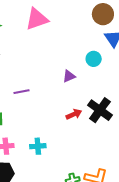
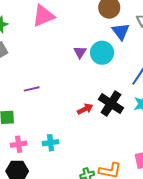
cyan circle: (94, 59) -> (102, 53), size x1.5
purple triangle: (69, 76) -> (80, 52), moved, turned -32

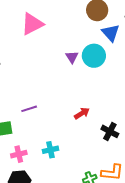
purple line: (32, 89) -> (29, 109), moved
black cross: (111, 104) -> (110, 131), moved, size x0.7

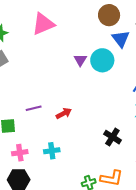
red arrow: (82, 113) -> (64, 113), moved

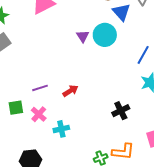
black cross: (112, 137) -> (121, 111), turned 36
pink cross: (20, 153) -> (39, 114), moved, turned -35

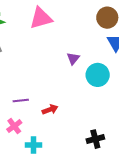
cyan circle: (105, 35) -> (98, 75), moved

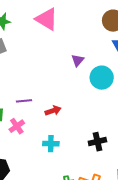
pink triangle: (41, 18) -> (47, 19), turned 45
cyan cross: (33, 145) -> (51, 144), moved

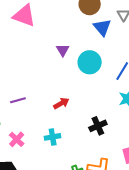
red arrow: (53, 111) -> (61, 103), moved
pink cross: (17, 126) -> (17, 139), moved

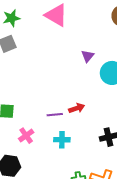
purple line: (18, 100) -> (55, 115), moved

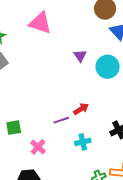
cyan cross: (62, 140) -> (83, 142), moved

